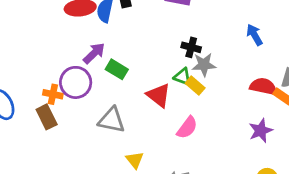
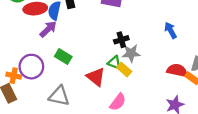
black cross: (191, 47) -> (121, 40), turned -32
purple arrow: (94, 53) -> (48, 29), moved

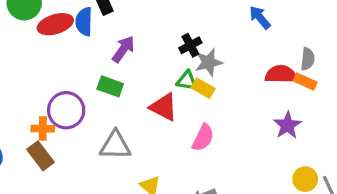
purple arrow: (48, 29) -> (123, 49), moved

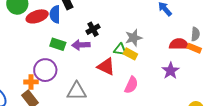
black cross: (190, 45) -> (93, 29), moved
purple arrow: (123, 49) -> (81, 45), moved, turned -126
green rectangle: (110, 86) -> (58, 44), moved
purple star: (287, 125) -> (171, 71), moved

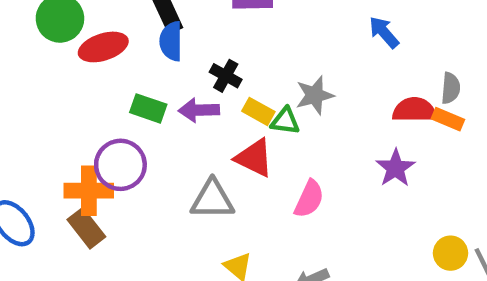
blue semicircle: (55, 14) -> (171, 41), moved
black cross: (93, 29) -> (226, 76), turned -32
yellow rectangle: (130, 54) -> (258, 111), moved
orange cross: (31, 82) -> (89, 191), size x1.5
gray triangle: (77, 91) -> (212, 200), moved

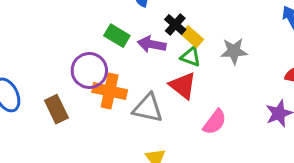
yellow rectangle: (258, 111) -> (192, 37), moved
green triangle: (285, 121) -> (191, 57), moved
orange cross: (89, 191) -> (110, 91), moved

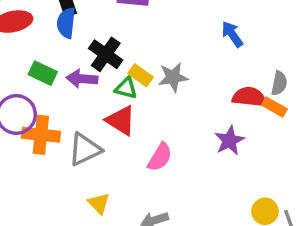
black cross: (175, 25) -> (106, 54), size x1.4
yellow rectangle: (192, 37) -> (141, 75), moved
gray triangle: (148, 108) -> (85, 149), turned -32

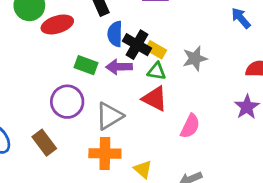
blue semicircle: (66, 23) -> (115, 34), moved
yellow rectangle: (141, 75) -> (156, 50), moved
orange cross: (41, 135) -> (105, 153), moved
gray triangle: (85, 149) -> (109, 116), moved

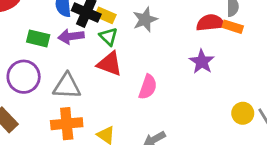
green triangle: (157, 71) -> (109, 37), turned 42
gray triangle: (109, 116) -> (67, 86), turned 40

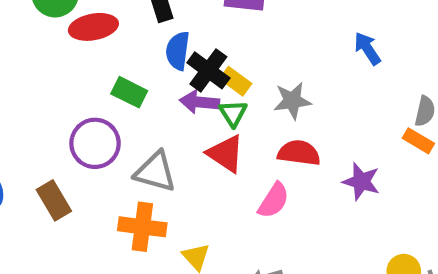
red semicircle: (210, 23) -> (299, 153), moved
purple arrow: (71, 36) -> (200, 102), moved
purple star: (202, 62) -> (361, 182), turned -30

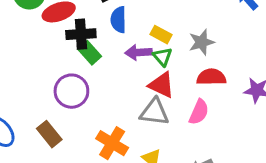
black cross: (208, 70) -> (81, 34), moved, turned -32
green rectangle: (129, 92) -> (90, 53), turned 30
gray triangle: (155, 172) -> (154, 112), moved
orange cross: (142, 227) -> (112, 143), turned 32

